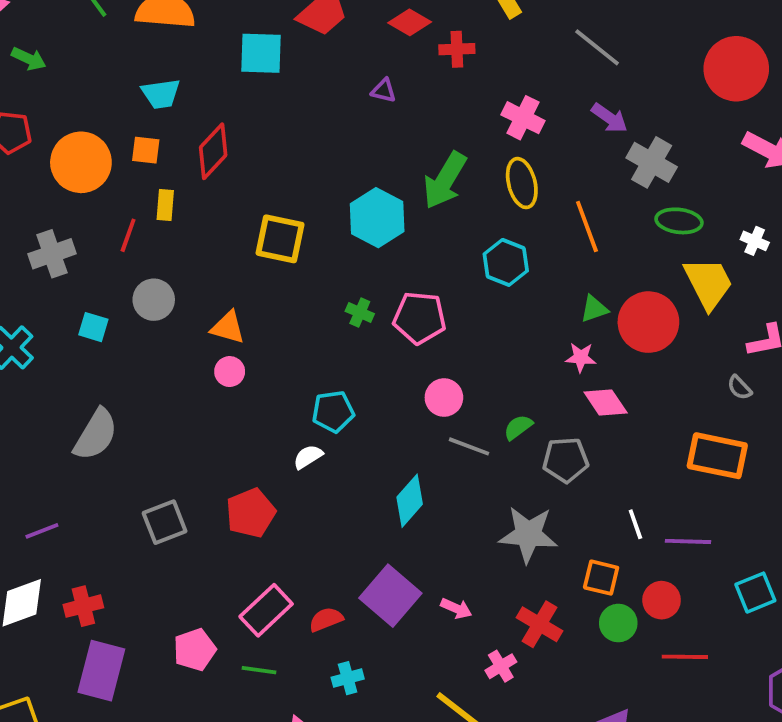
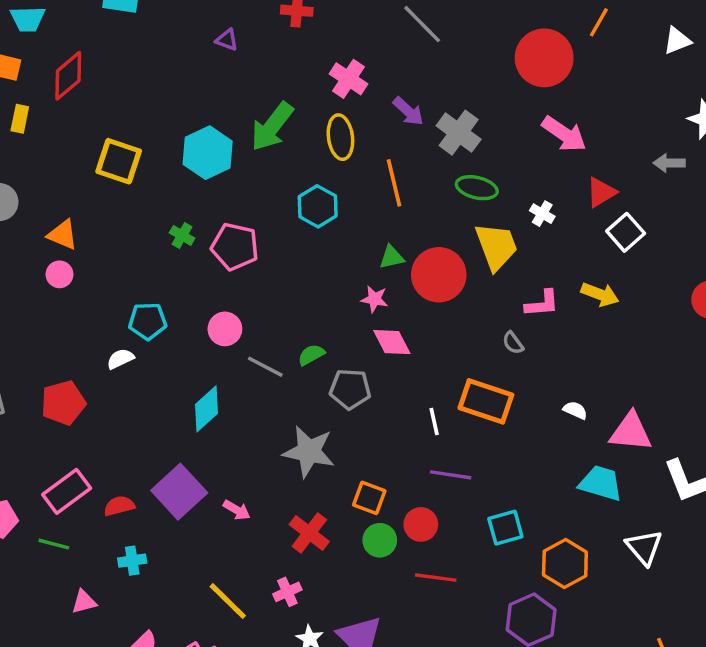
purple arrow: (609, 118) -> (408, 111), moved
pink circle: (444, 398) -> (225, 329), moved
white line: (635, 524) -> (434, 422), moved
pink cross: (501, 666) -> (287, 592), moved

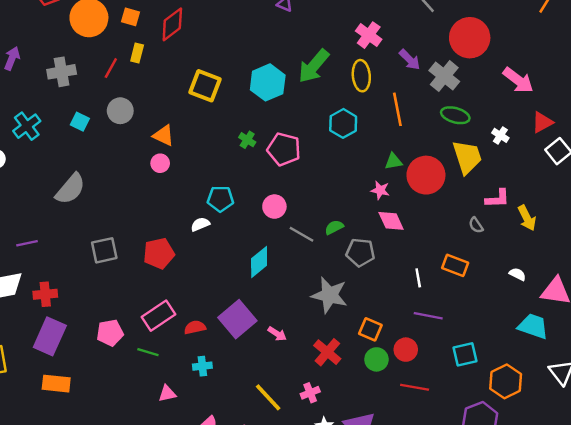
red circle: (544, 58) -> (470, 38), moved
yellow arrow: (600, 294) -> (527, 218), moved, turned 40
orange rectangle: (486, 401) -> (455, 265), size x0.7

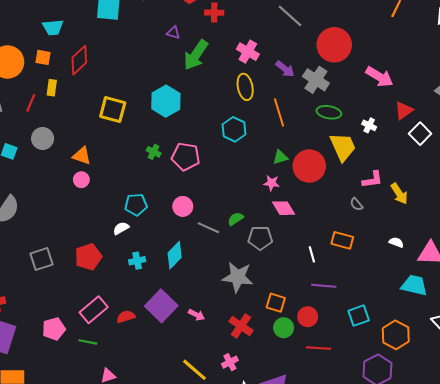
green arrow: (314, 66) -> (196, 55), moved
cyan cross: (202, 366) -> (137, 261), moved

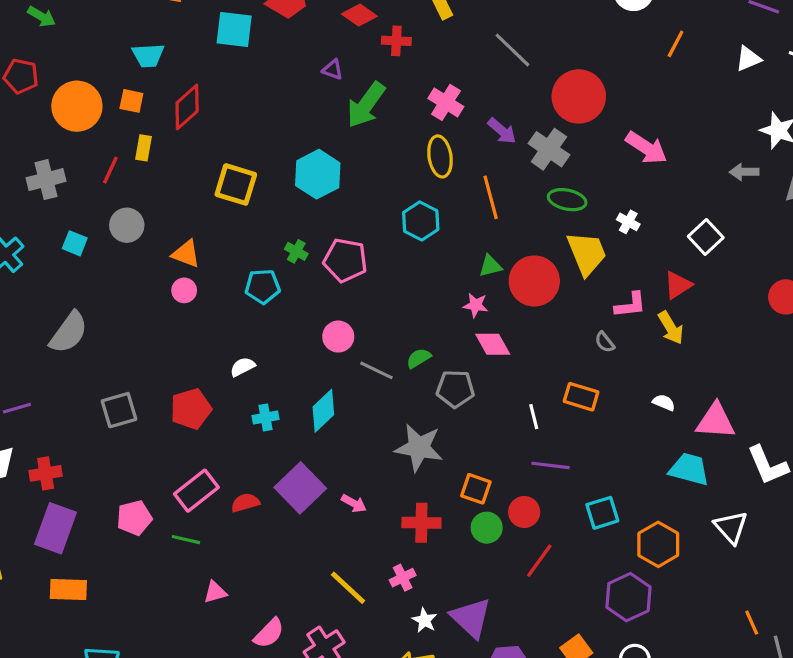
red triangle: (404, 110) -> (678, 285), moved
cyan pentagon: (136, 205) -> (263, 286), moved
red cross: (241, 326) -> (421, 523), turned -35
red line: (319, 348) -> (539, 561), turned -60

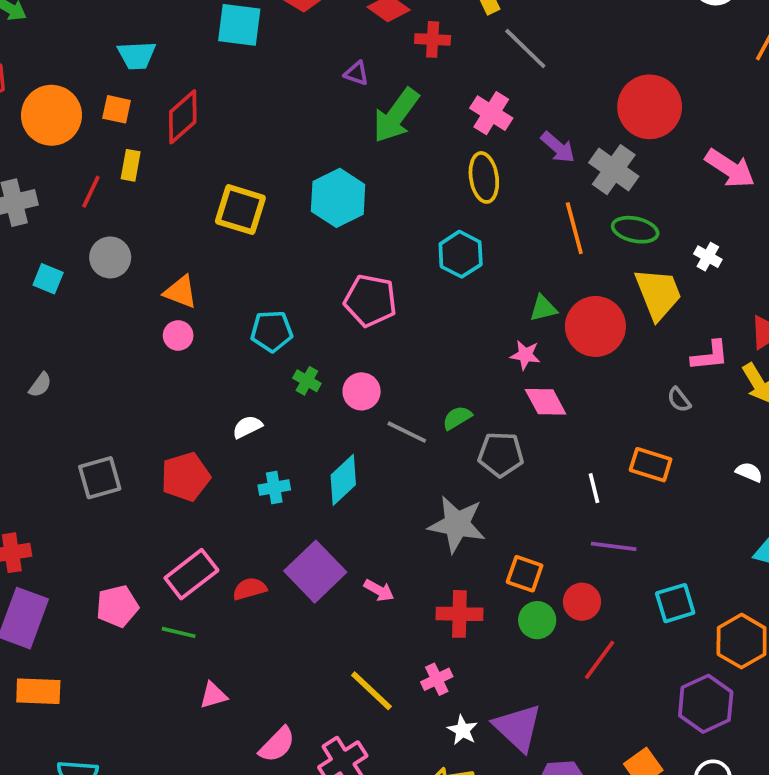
gray line: (512, 50) -> (525, 48), moved
orange line: (491, 197) -> (574, 228), moved
green cross: (296, 251) -> (307, 381), moved
gray semicircle: (69, 332) -> (40, 385), size x0.5

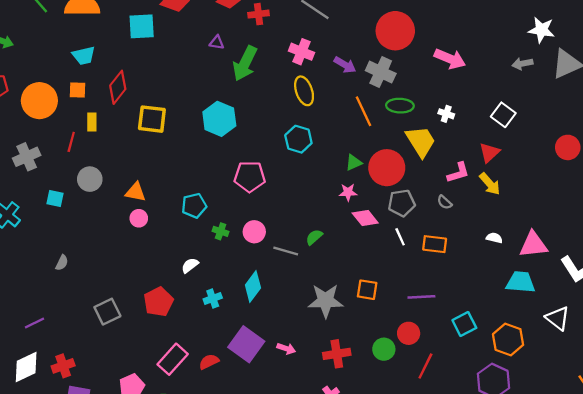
yellow square: (240, 210) -> (152, 119), moved
gray pentagon: (501, 454) -> (402, 203), moved
white line: (594, 488) -> (400, 237), moved
orange square: (525, 574) -> (367, 290), moved

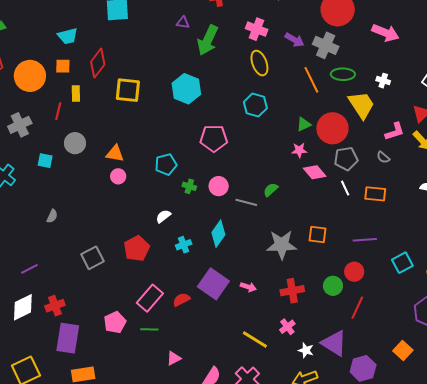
red line: (425, 366) -> (357, 308), moved

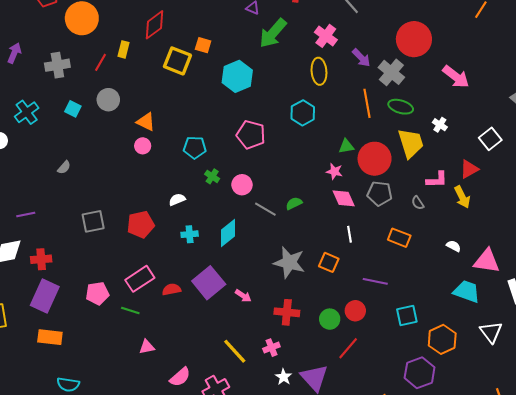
orange square: (63, 66) -> (203, 45), moved
white line: (345, 188) -> (350, 234), moved

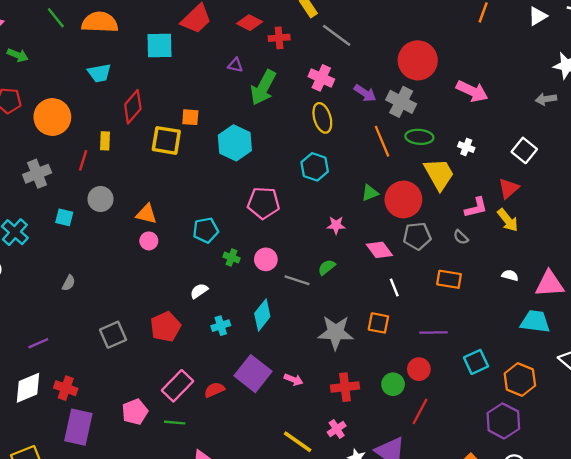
pink star: (334, 171) -> (336, 225), moved
red cross: (41, 259) -> (66, 388), turned 36

